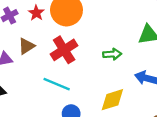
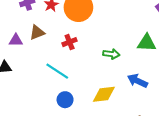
red cross: (64, 50) -> (70, 42), size x0.6

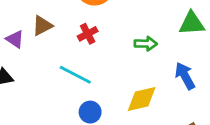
purple triangle: (16, 40) -> (15, 39), turned 40
blue arrow: (137, 81) -> (185, 76), turned 42

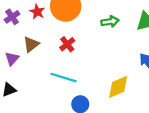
purple triangle: (15, 39) -> (12, 59), turned 48
green arrow: (146, 44) -> (110, 22), moved

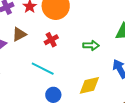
green arrow: (110, 22) -> (91, 45), moved

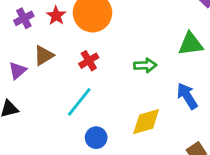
cyan line: (43, 69) -> (79, 102), turned -75

